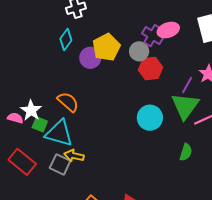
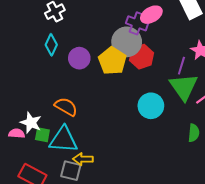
yellow pentagon: (106, 47) -> (112, 61), moved
gray circle: (139, 51) -> (127, 42), size x1.5

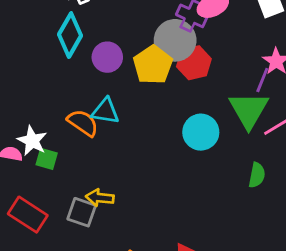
cyan diamond: (51, 45) -> (70, 35), size x1.4
purple line: (181, 66) -> (262, 80), moved
cyan triangle: (63, 140) -> (105, 111), moved, size x0.7

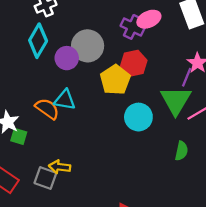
gray circle: (175, 40) -> (88, 46), moved
yellow pentagon: (153, 65) -> (115, 80), moved

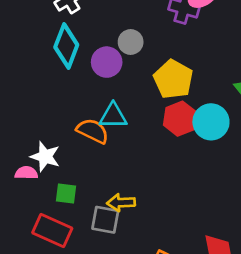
gray circle: (88, 46) -> (131, 42), size x0.6
red hexagon: (134, 63) -> (180, 119), moved
green square: (19, 136) -> (66, 193), moved

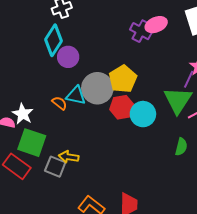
gray circle: (131, 42) -> (97, 88), moved, size x1.8
purple circle: (107, 62) -> (68, 57), moved
orange semicircle: (93, 131) -> (59, 103), size x0.7
green square: (66, 193) -> (32, 143), size x1.8

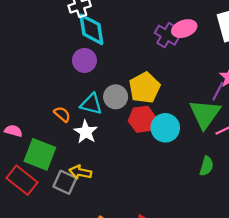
cyan diamond: (54, 40) -> (91, 29), moved, turned -44
gray circle: (97, 88) -> (116, 97), size x0.7
orange semicircle: (59, 103) -> (62, 114), moved
white star: (23, 114) -> (86, 132), moved

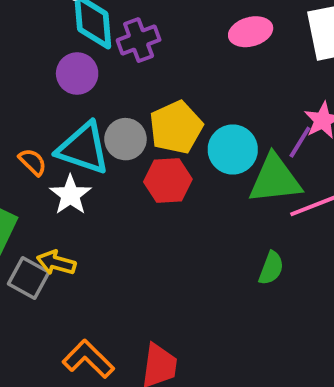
purple cross: (167, 35) -> (139, 40), moved, turned 35
cyan triangle: (91, 104) -> (83, 148), size x1.4
green triangle: (205, 114) -> (275, 179), turned 44
cyan circle: (165, 128) -> (233, 150), moved

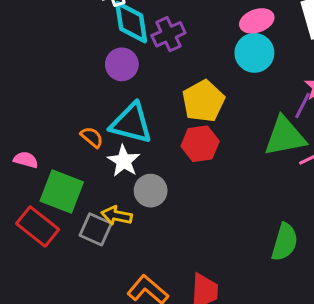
gray circle: (125, 139) -> (151, 191), moved
cyan circle: (233, 150) -> (254, 53), moved
green semicircle: (271, 268) -> (285, 242), moved, size x1.4

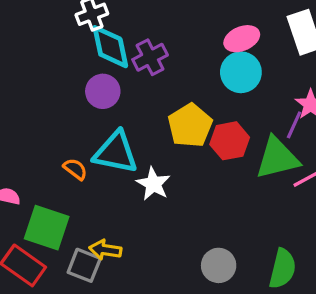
red hexagon: (200, 144) -> (230, 141), moved
white star: (124, 161) -> (153, 184), moved
gray circle: (151, 191) -> (219, 265), moved

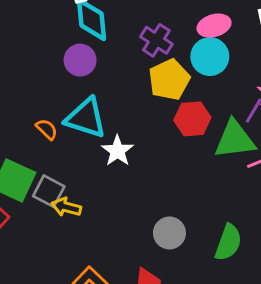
purple cross: (150, 57) -> (156, 40), moved, turned -36
yellow pentagon: (190, 125) -> (169, 80), moved
gray square: (84, 265) -> (49, 191), moved

